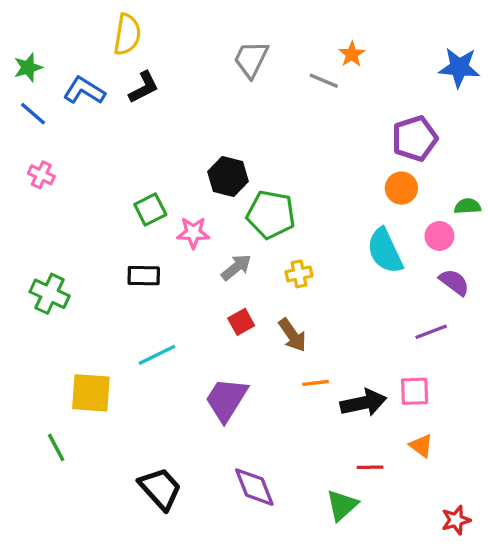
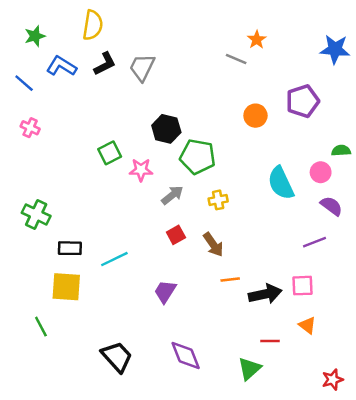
gray trapezoid: (251, 59) -> (142, 67), moved
green star: (28, 67) -> (35, 36), moved
orange circle: (401, 188) -> (255, 116), moved
black rectangle: (144, 276) -> (70, 248), moved
purple trapezoid: (226, 399) -> (165, 292), size x0.7

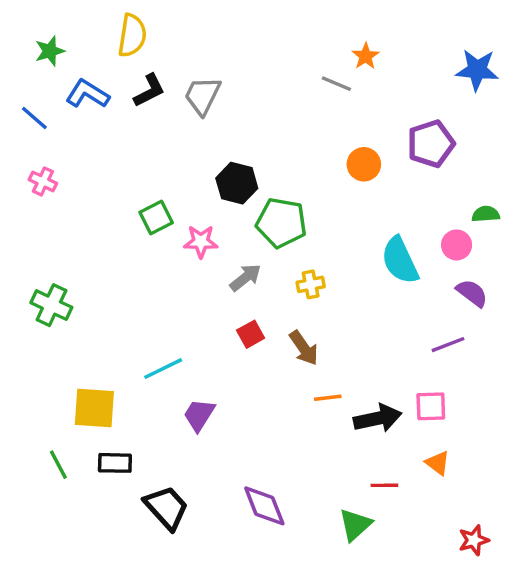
black rectangle: (70, 248) -> (115, 463), moved
purple trapezoid: (165, 292) -> (199, 415), moved

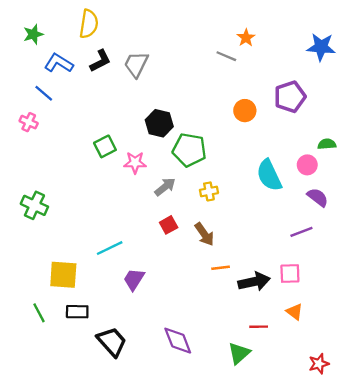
blue line: (34, 118) -> (44, 93), moved

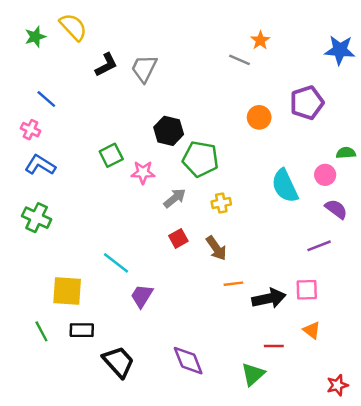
yellow semicircle: (89, 24) -> (73, 27), moved, turned -52
blue L-shape: (59, 63) -> (40, 165), moved
cyan line: (110, 248) -> (116, 263), turned 64

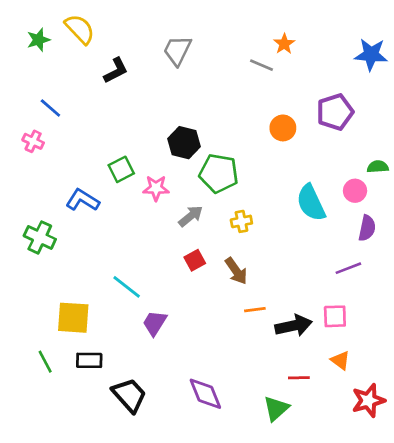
gray trapezoid: (144, 68) -> (177, 50), moved
blue L-shape: (40, 165) -> (83, 200), moved
purple semicircle: (336, 209) -> (367, 228), turned 65
red star: (337, 385) -> (368, 400), moved, size x1.4

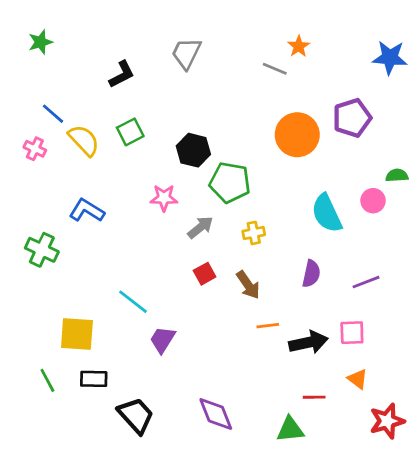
yellow semicircle: (80, 29) -> (84, 140), moved
orange circle: (283, 128) -> (297, 135), size x1.6
green square: (121, 169) -> (130, 132), moved
purple semicircle: (367, 228) -> (311, 274), moved
green triangle: (276, 408) -> (290, 429), turned 36

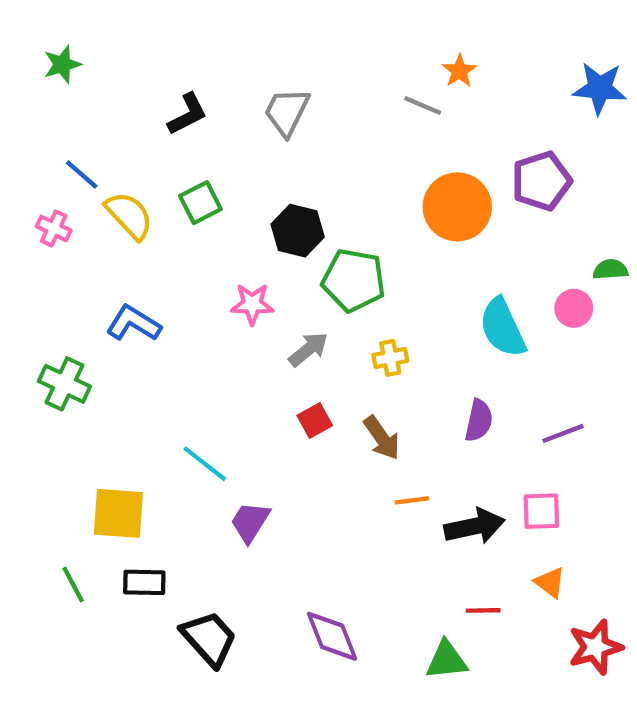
gray trapezoid: (186, 53) -> (287, 112), moved

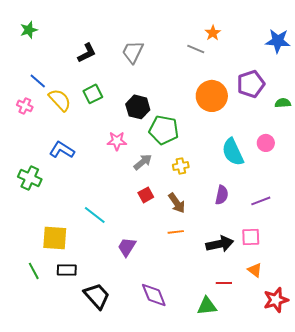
green semicircle: (610, 269) -> (283, 103), moved
orange line: (412, 500) -> (176, 232), moved
purple trapezoid: (250, 522) -> (127, 247), moved

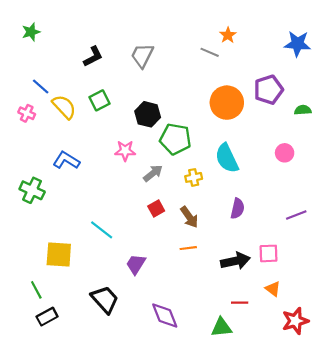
cyan semicircle: (233, 152) -> (227, 158), moved
purple line: (261, 201) -> (296, 215), moved
black rectangle: (67, 270) -> (47, 317), moved, turned -30
black trapezoid: (97, 296) -> (105, 299), moved

